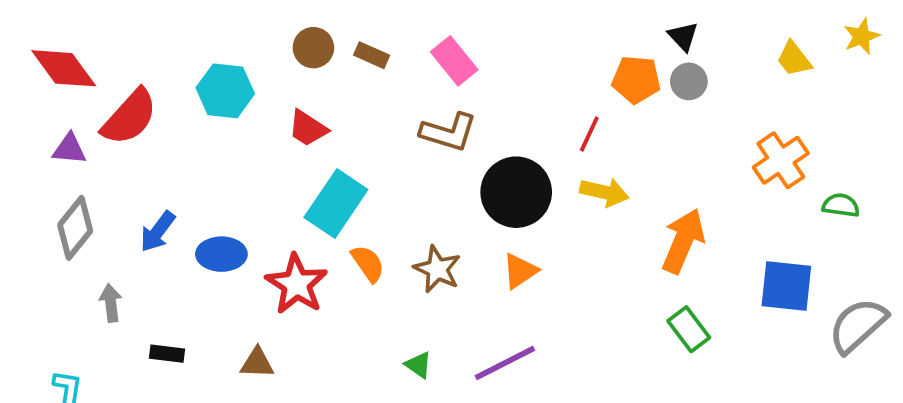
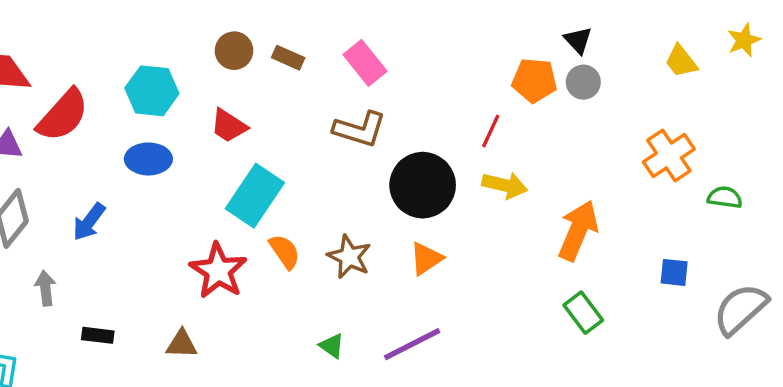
blue ellipse: (221, 254) -> (148, 159), moved
blue square: (786, 286) -> (674, 272), size x0.6

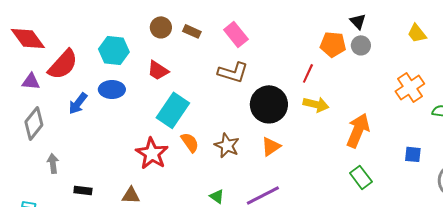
blue arrow: (89, 222) -> (78, 103), moved

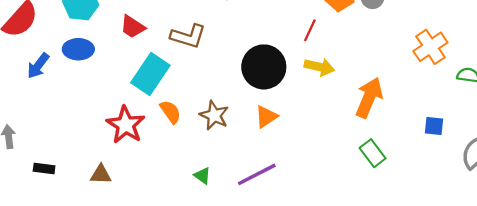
brown L-shape: (233, 72) -> (188, 36), moved

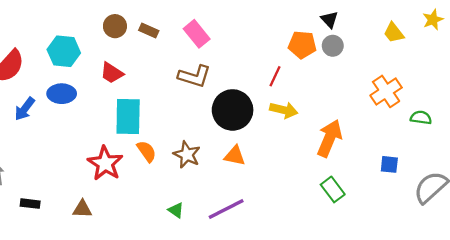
brown L-shape: (188, 36) -> (194, 76), moved
cyan rectangle: (150, 74) -> (128, 117), turned -33
orange triangle: (266, 117) -> (235, 156), turned 45

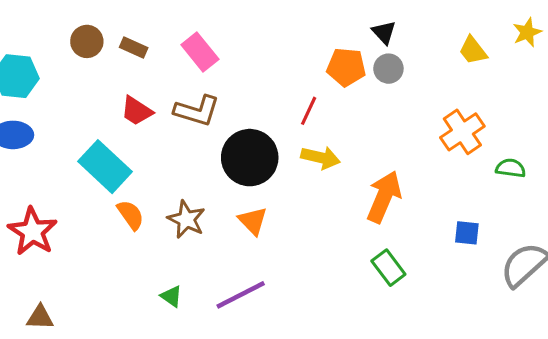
red trapezoid: (112, 73) -> (137, 111), moved
cyan rectangle: (128, 117) -> (105, 167), turned -48
orange triangle: (235, 156) -> (253, 221), turned 35
red star: (105, 163) -> (33, 231), moved
brown triangle: (82, 209) -> (40, 317), moved

